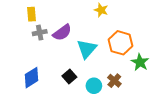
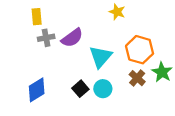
brown cross: (114, 81) -> (137, 78), moved
cyan circle: (94, 86) -> (103, 89), moved

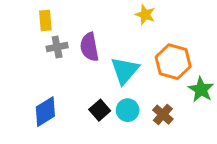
purple semicircle: (72, 38) -> (89, 47), turned 115
brown cross: (137, 78) -> (163, 115), moved

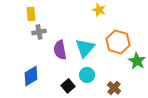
purple semicircle: (89, 47) -> (60, 50), moved
black square: (100, 110) -> (68, 86), moved
brown cross: (163, 115) -> (114, 88), moved

